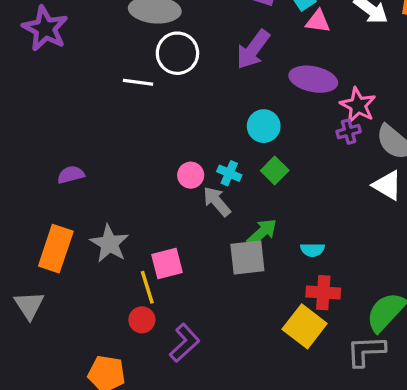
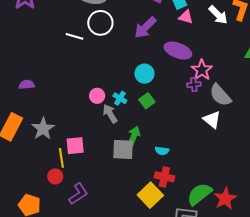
green arrow: (262, 233) -> (134, 136), turned -36

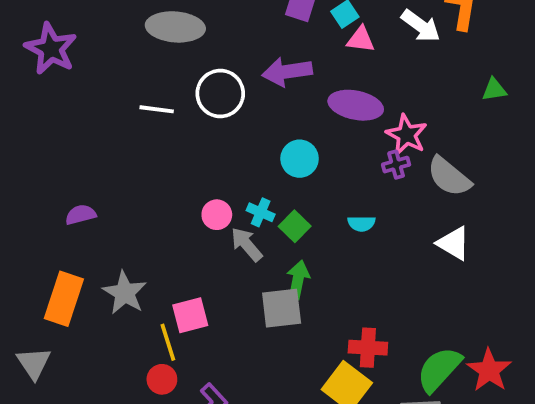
white circle: (100, 23) -> (220, 94), moved
purple arrow: (145, 28) -> (287, 72), turned 45
green square: (147, 101) -> (295, 226), moved
white triangle: (212, 120) -> (454, 243), moved
cyan semicircle: (162, 151) -> (362, 224), moved

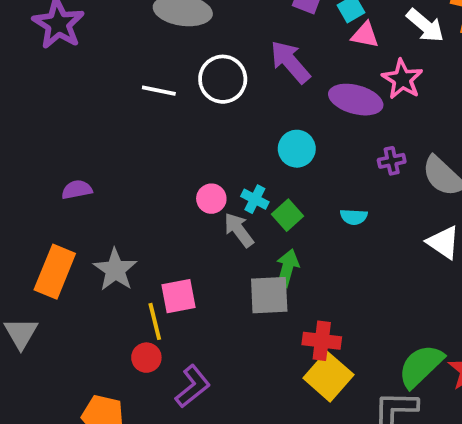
purple arrow: (287, 72) -> (290, 62), turned 54
pink star: (407, 135) -> (402, 79), moved
red cross: (368, 348) -> (322, 341), moved

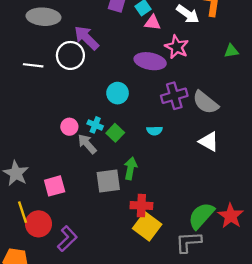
purple arrow: (290, 62) -> (87, 38), moved
purple cross: (392, 161) -> (174, 96), size x1.6
green arrow: (287, 268) -> (130, 168), moved
yellow line: (155, 321) -> (23, 212), moved
red circle: (146, 358) -> (39, 224), size x1.5

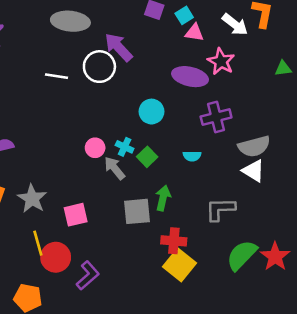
gray semicircle: (206, 102) -> (254, 146), moved, turned -56
gray L-shape: (188, 242) -> (220, 209), moved

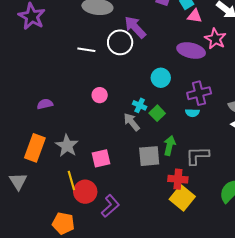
purple cross: (216, 117) -> (199, 93), moved
pink circle: (95, 148) -> (100, 95), moved
gray L-shape: (220, 209) -> (197, 156), moved

